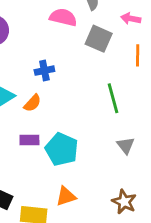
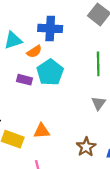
blue cross: (44, 71) -> (50, 28), size x1.5
cyan pentagon: (62, 149) -> (50, 72), moved

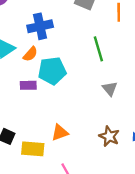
cyan pentagon: (50, 72) -> (52, 71), turned -30

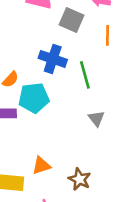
blue cross: (40, 26) -> (53, 59), moved, turned 30
brown star: (109, 136) -> (80, 179), moved

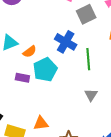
gray square: (72, 20) -> (86, 14), turned 30
cyan pentagon: (34, 98) -> (45, 70), turned -30

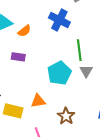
green line: (88, 59) -> (79, 50), moved
cyan pentagon: (45, 70) -> (59, 73), moved

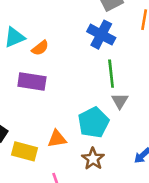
blue cross: (59, 20) -> (101, 35), moved
purple rectangle: (18, 57) -> (32, 82), size x1.5
cyan pentagon: (59, 73) -> (94, 123), moved

